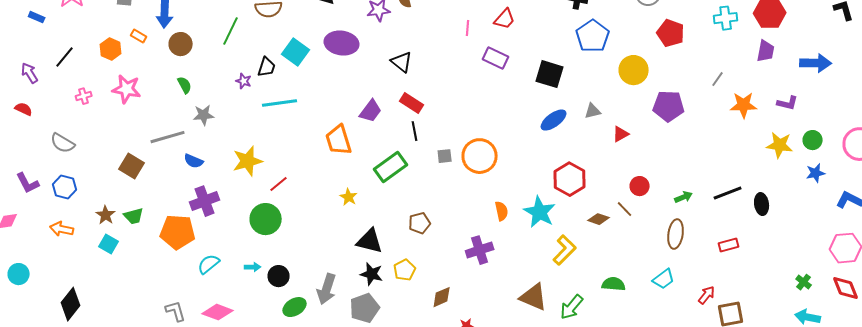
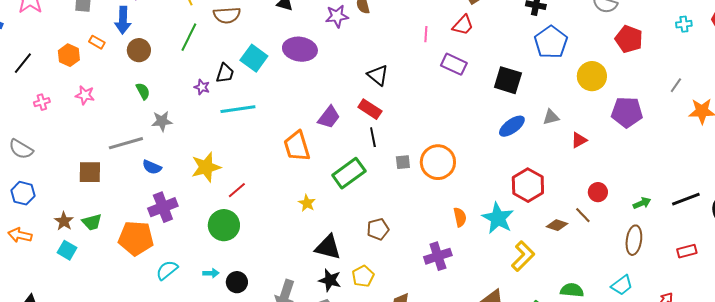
cyan cross: (726, 18) -> (684, 24), size x0.7
black triangle: (402, 62) -> (378, 75), moved
pink star: (127, 89) -> (85, 95), size x0.7
brown square: (132, 166) -> (90, 172), turned -30

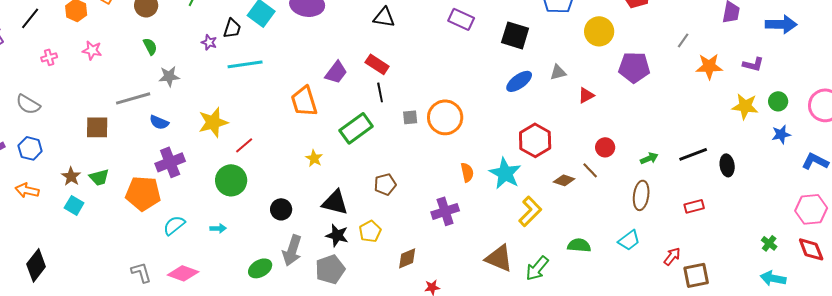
black triangle: (378, 75) -> (384, 17), moved, turned -30
black circle: (237, 282) -> (281, 209), moved

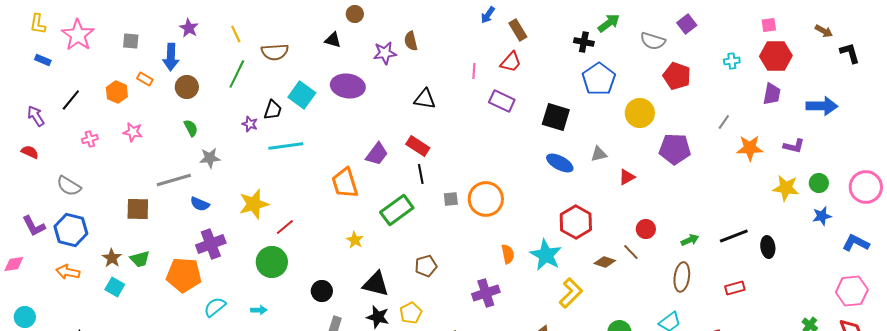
blue ellipse: (519, 81) -> (560, 163), turned 64
blue hexagon: (30, 148) -> (71, 230), size x1.4

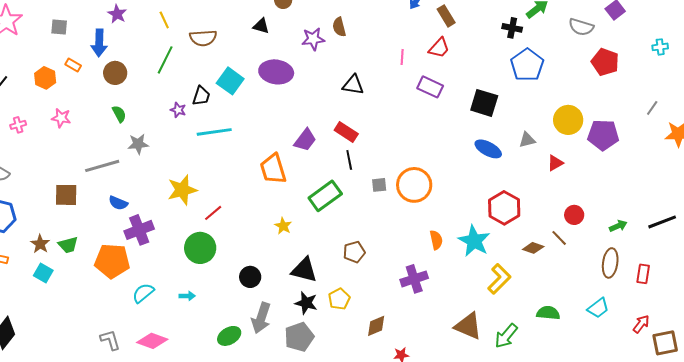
yellow circle: (640, 113) -> (568, 120), moved
blue semicircle: (200, 204) -> (118, 203), moved
red rectangle: (735, 288) -> (643, 274), moved, turned -66

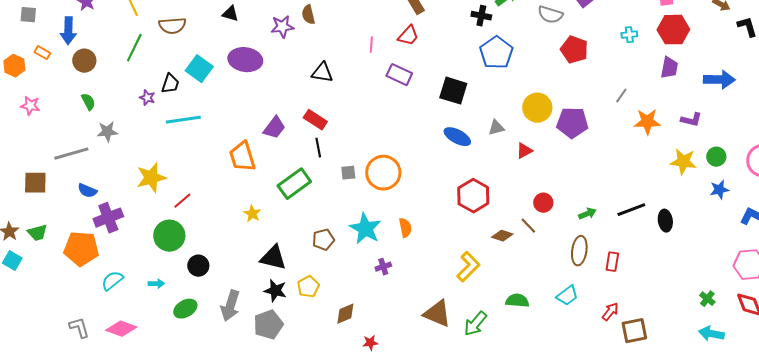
cyan star: (474, 241) -> (365, 229), moved
black circle: (250, 277) -> (198, 266), moved
purple cross: (414, 279) -> (383, 267), size x0.6
green ellipse: (229, 336) -> (185, 309), moved

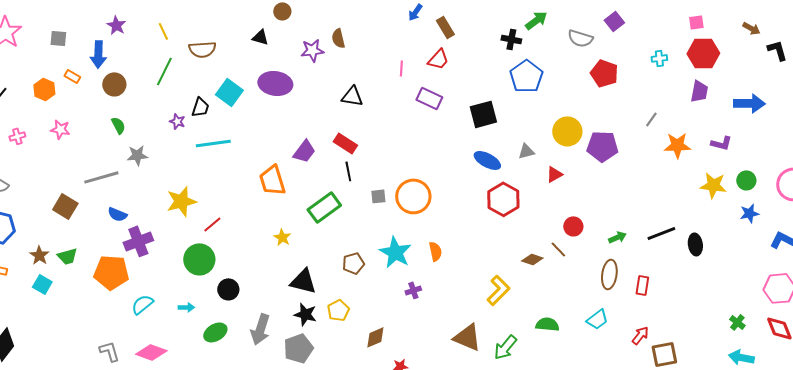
black square: (453, 91) -> (483, 114), turned -32
brown square: (35, 183) -> (65, 206), turned 30
red hexagon: (473, 196) -> (503, 199), moved

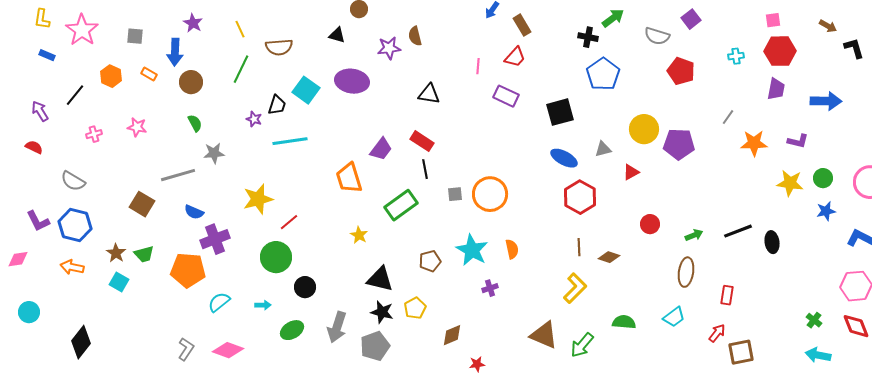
orange hexagon: (44, 89) -> (111, 76), moved
brown line: (558, 249) -> (579, 247), moved, turned 42
red rectangle: (642, 285) -> (727, 295), moved
gray L-shape: (109, 351) -> (186, 349), turned 50

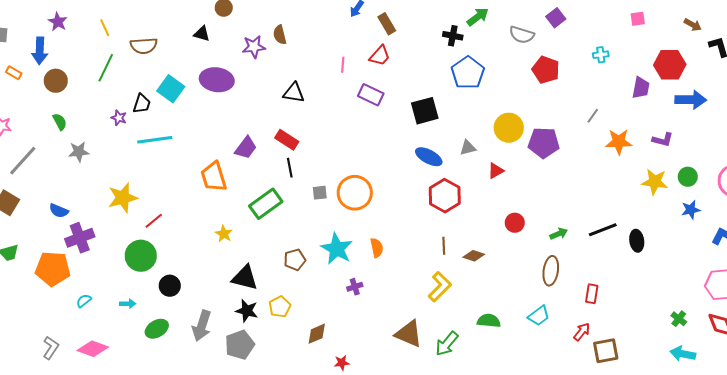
red hexagon: (780, 51) -> (670, 65), moved
gray line: (178, 175) -> (23, 161), moved, turned -32
cyan semicircle: (219, 302) -> (84, 301), size x0.7

